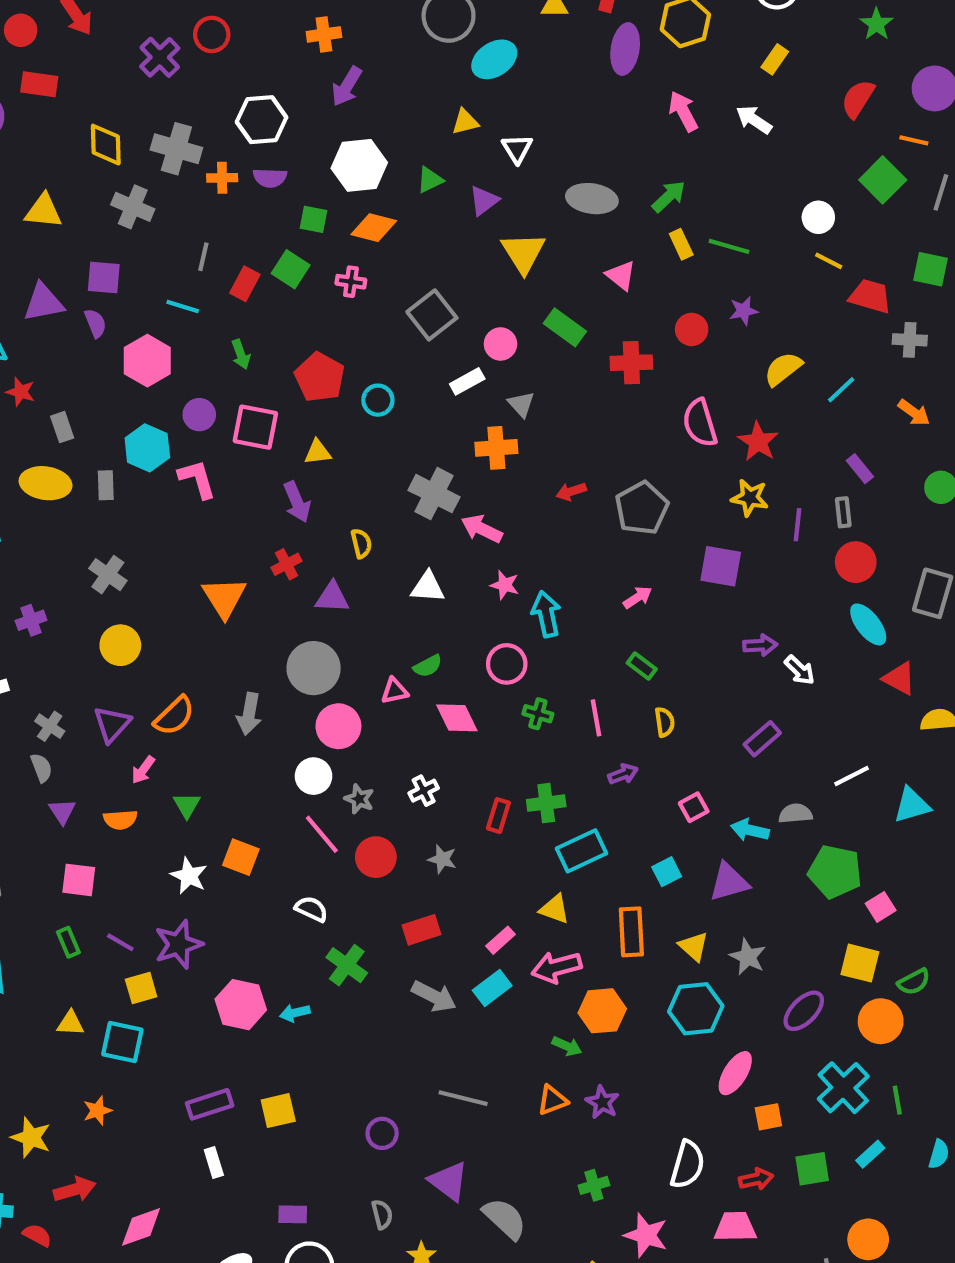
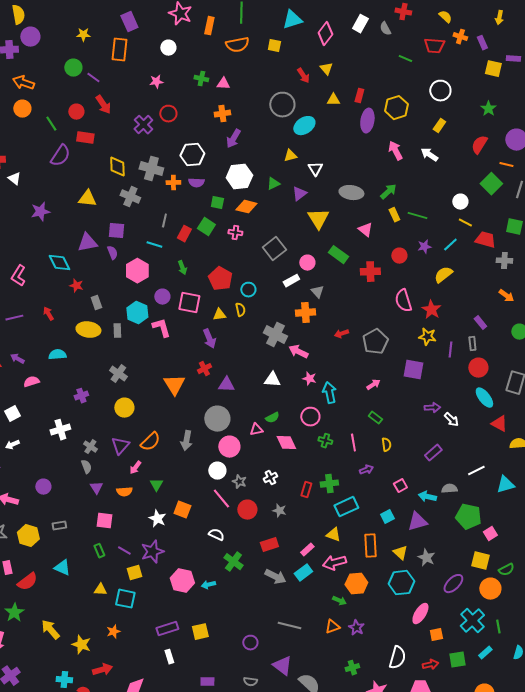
cyan line: (841, 390) -> (450, 245), moved
yellow semicircle: (361, 543) -> (240, 310), moved
gray semicircle: (382, 1214) -> (250, 682), turned 112

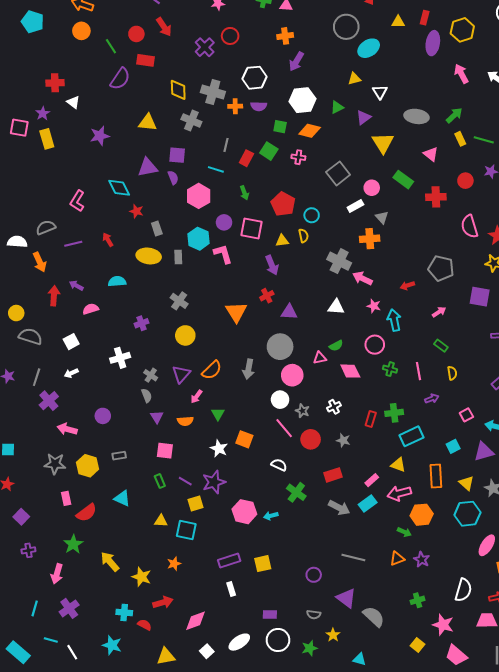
red arrow: (341, 334) -> (407, 286), moved
gray pentagon: (375, 342) -> (441, 268), turned -30

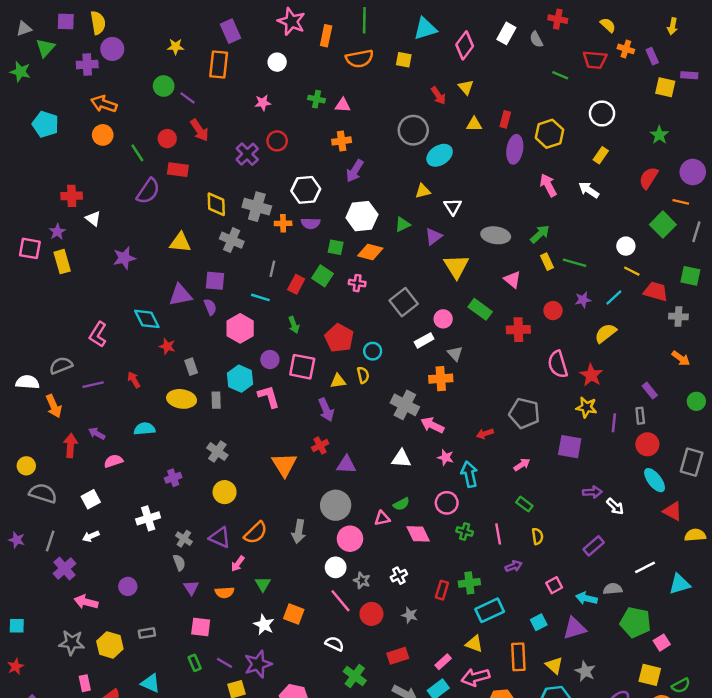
purple triangle: (181, 374) -> (220, 537), turned -48

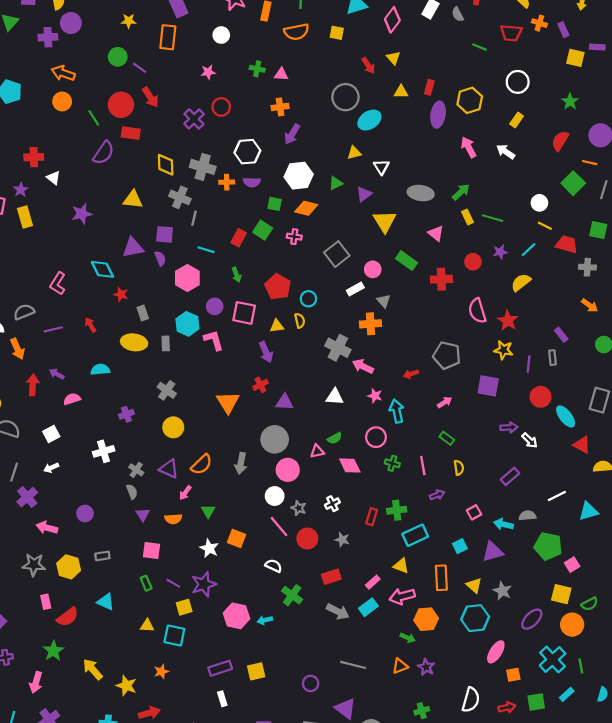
red circle: (167, 139) -> (121, 105), size x1.5
gray line: (272, 269) -> (194, 218), moved
red circle: (647, 444) -> (541, 397), moved

